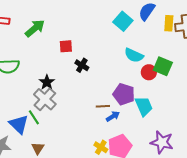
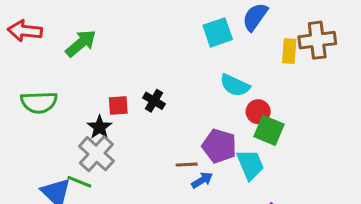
cyan square: (123, 21) -> (218, 32), turned 30
yellow rectangle: (169, 23) -> (289, 51), moved
red square: (66, 46) -> (118, 105), moved
green square: (163, 66) -> (269, 130), moved
green line: (34, 117) -> (79, 182), turned -35

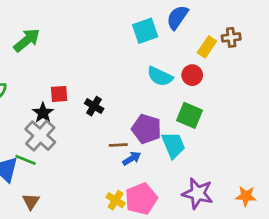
brown cross: (317, 40) -> (231, 37), size x0.6
yellow rectangle: (289, 51) -> (207, 47), turned 30
black cross: (154, 101) -> (94, 106), moved
red circle: (258, 112) -> (192, 75), moved

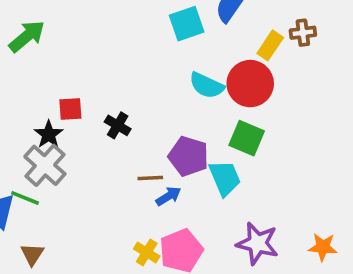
red circle: (192, 75) -> (250, 84), size x1.6

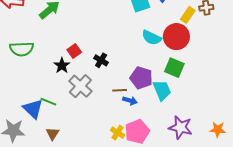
red square: (70, 109) -> (74, 51), turned -32
gray cross: (45, 165) -> (80, 86), moved
blue arrow: (168, 196) -> (130, 101), turned 48

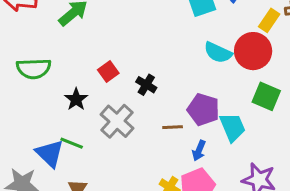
black star: (62, 65) -> (76, 99), moved
green square: (174, 68) -> (266, 96), moved
blue arrow: (130, 101) -> (199, 151), moved, turned 96

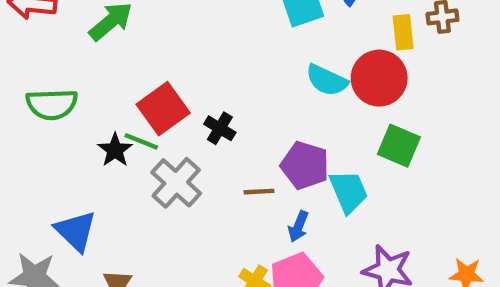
yellow rectangle: (269, 20) -> (403, 32), turned -40
red square: (108, 72) -> (163, 109), size x1.6
green line: (72, 143) -> (141, 141), moved

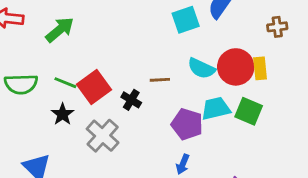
yellow rectangle: (403, 32) -> (260, 68), moved
green line: (141, 141) -> (65, 83), moved
brown line: (259, 192) -> (160, 80), moved
cyan trapezoid: (349, 192) -> (216, 108), moved, turned -80

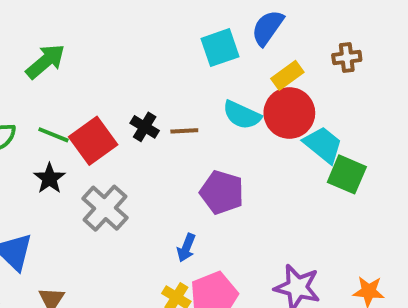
yellow rectangle: (260, 68) -> (287, 75), moved, turned 60
black cross: (131, 100) -> (145, 127), moved
cyan trapezoid: (216, 108) -> (323, 145), moved, turned 52
green square: (249, 111) -> (347, 174), moved
blue arrow: (183, 164) -> (186, 248), moved

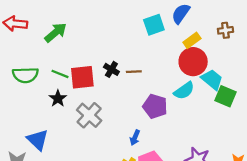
cyan semicircle: (242, 115) -> (184, 91), moved, turned -60
red square: (93, 141) -> (82, 77), turned 30

